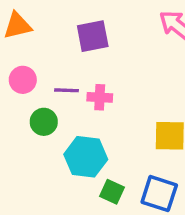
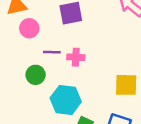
pink circle: (23, 80) -> (29, 28), moved

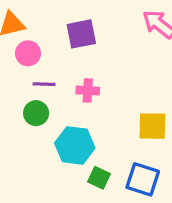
purple line: (52, 52) -> (44, 84), moved

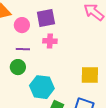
pink circle: (28, 53) -> (22, 25), moved
pink cross: (88, 91) -> (50, 41), moved

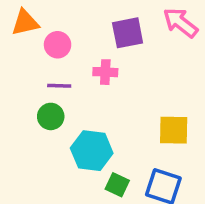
purple square: (46, 18) -> (128, 33), moved

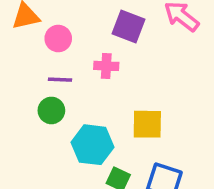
purple square: (128, 33) -> (128, 27), turned 32
yellow square: (174, 130) -> (147, 124), moved

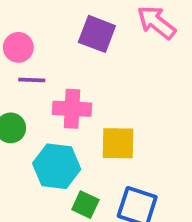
pink cross: (106, 66) -> (72, 109), moved, size x1.4
purple line: (60, 80) -> (32, 80), moved

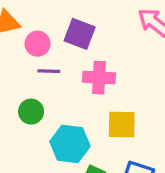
purple square: (97, 34) -> (80, 34), moved
pink cross: (72, 109) -> (99, 78), moved

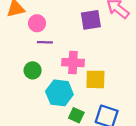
purple square: (80, 34) -> (91, 20), moved, turned -30
pink cross: (99, 78) -> (73, 63), moved

